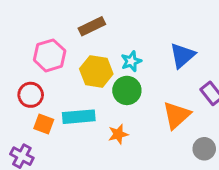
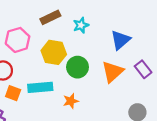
cyan star: (131, 61) -> (81, 25), moved
orange triangle: (176, 115) -> (113, 72), moved

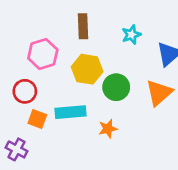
brown rectangle: (50, 17) -> (83, 26), turned -66
cyan star: (81, 25) -> (131, 35), moved

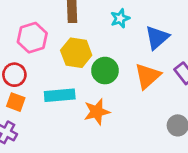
orange square: (37, 119) -> (16, 102), moved
orange star: (108, 129) -> (97, 112), size x1.4

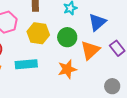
green circle: (105, 71) -> (67, 37), moved
orange star: (97, 112) -> (67, 69), moved

